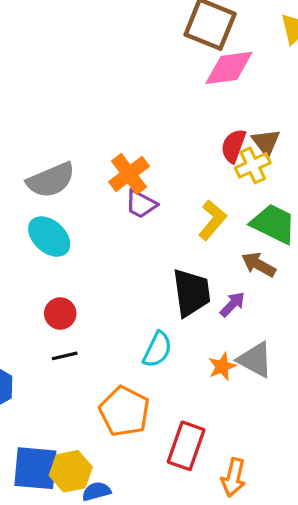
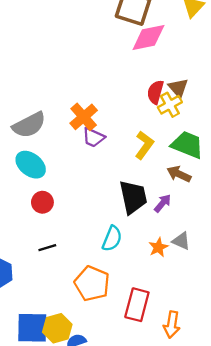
red circle: (60, 314) -> (42, 202), moved
gray triangle: (255, 360) -> (181, 241), size x0.7

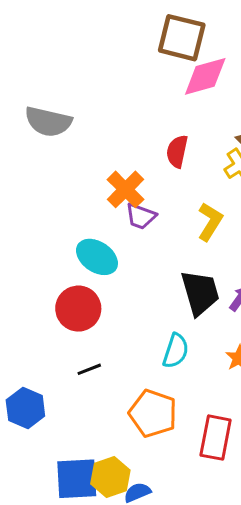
red semicircle: (155, 92) -> (177, 151), moved
gray semicircle: (29, 125) -> (48, 122), moved, turned 44
cyan ellipse: (31, 165) -> (97, 257), moved
red circle: (42, 202) -> (78, 309), size x1.5

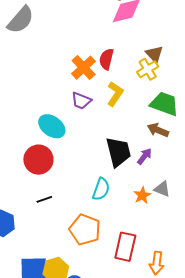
gray semicircle: (48, 122) -> (21, 20), moved, turned -64
orange cross: (126, 189) -> (84, 68), moved
yellow L-shape: (210, 222) -> (115, 94), moved

